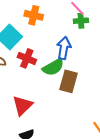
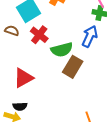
blue arrow: (64, 48) -> (90, 36), moved

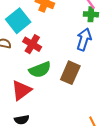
green semicircle: (62, 50) -> (40, 70), moved

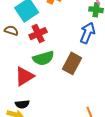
red cross: (32, 44) -> (38, 34), turned 30

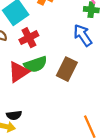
blue arrow: (87, 33) -> (83, 35), turned -55
red triangle: (24, 76) -> (19, 72), moved

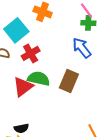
green semicircle: (36, 64) -> (39, 79), turned -145

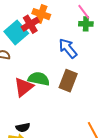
blue arrow: (82, 48) -> (68, 48), moved
red cross: (31, 53) -> (30, 24), moved

